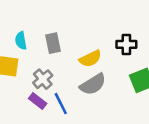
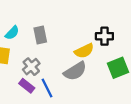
cyan semicircle: (21, 41) -> (12, 33), turned -126
yellow semicircle: (90, 59) -> (84, 51), moved

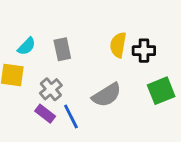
yellow semicircle: (84, 51) -> (118, 45), moved, turned 126

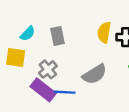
purple rectangle: (45, 114) -> (43, 90), size x1.5
blue line: (71, 116) -> (65, 92), turned -60

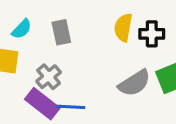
gray semicircle: (95, 74) -> (134, 83), moved

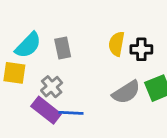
cyan semicircle: (22, 29) -> (28, 45), size x1.5

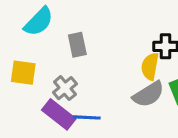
yellow semicircle: (117, 44) -> (150, 66), moved
cyan semicircle: (28, 45) -> (39, 22), moved

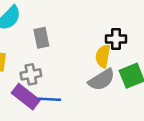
gray cross: (65, 88) -> (31, 74), turned 30

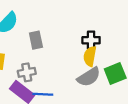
black cross: (116, 39) -> (91, 40), moved

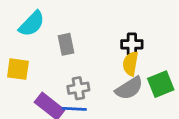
gray cross: (27, 72) -> (78, 88), moved

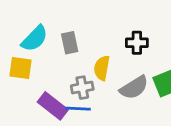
cyan semicircle: (32, 24) -> (35, 39), moved
yellow semicircle: (131, 64) -> (102, 68), moved

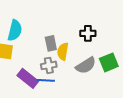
cyan semicircle: (35, 39) -> (15, 30), turned -30
gray rectangle: (70, 43) -> (51, 43), moved

